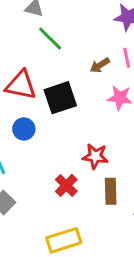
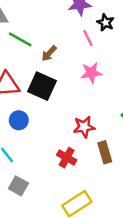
brown arrow: (100, 65) -> (49, 53), moved
black square: (60, 98) -> (42, 86), turned -32

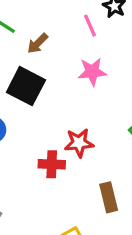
brown rectangle: (105, 152) -> (109, 197), moved
red cross: (67, 158) -> (52, 164), moved, turned -30

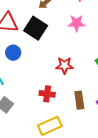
red cross: (52, 164) -> (47, 94), moved

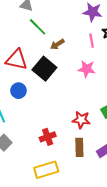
red star: (64, 65) -> (81, 120), moved
red cross: (47, 94) -> (48, 137), turned -35

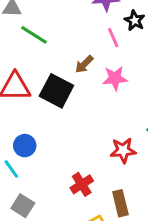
brown arrow: (57, 44) -> (84, 64), moved
blue circle: (18, 91) -> (25, 146), moved
brown rectangle: (79, 147) -> (120, 203), moved

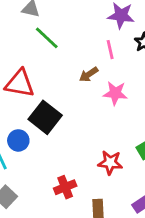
pink line: (113, 38) -> (110, 50), moved
black square: (56, 91) -> (45, 117), moved

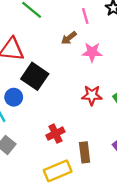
red star: (110, 163) -> (92, 95), moved

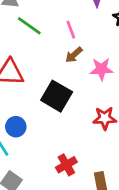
pink line: (85, 16) -> (71, 30), moved
black square: (35, 76) -> (57, 96), moved

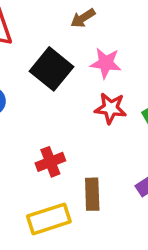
pink star: (101, 69) -> (106, 63), moved

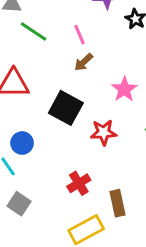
pink star: (106, 63) -> (124, 89), moved, turned -30
red star: (111, 108) -> (103, 132), moved

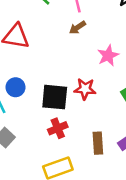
black square: (66, 108) -> (55, 97), moved, turned -32
brown rectangle: (118, 203) -> (98, 143), moved

